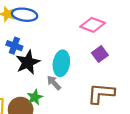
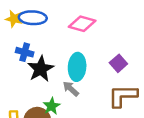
pink diamond: (93, 25) -> (82, 24), moved
purple square: (100, 54) -> (118, 63), moved

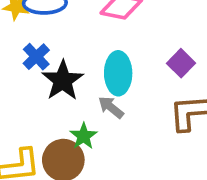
blue cross: (25, 52) -> (36, 57), turned 36

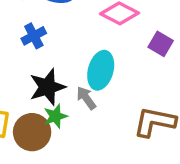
purple square: (181, 63) -> (161, 44), moved, turned -30
black star: (63, 80) -> (47, 87), moved

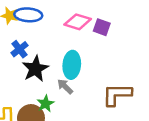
purple square: (161, 44) -> (102, 27), moved
black star: (47, 87) -> (35, 69), moved

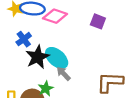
pink diamond: (78, 22) -> (55, 16), moved
cyan ellipse: (72, 65) -> (57, 58), moved, turned -55

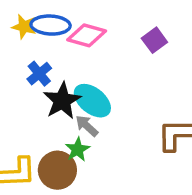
purple square: (98, 21) -> (154, 40), turned 35
gray arrow: (64, 74) -> (87, 126), moved

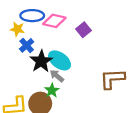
yellow star: (24, 27) -> (17, 29), moved
purple square: (154, 40) -> (83, 30), moved

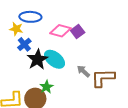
pink diamond: (54, 21) -> (60, 31), moved
gray arrow: (57, 76) -> (83, 71), moved

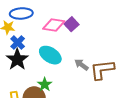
black star: (37, 59) -> (17, 59), moved

